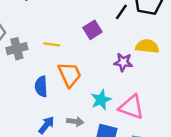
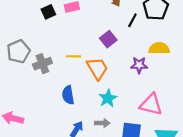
orange trapezoid: (70, 74) -> (97, 68), moved
cyan star: (101, 100) -> (108, 98), moved

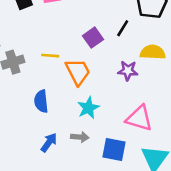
black line: (132, 20) -> (123, 28), moved

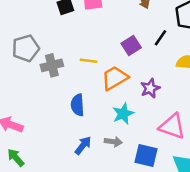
purple star: (128, 71) -> (150, 88), moved, turned -30
orange trapezoid: (78, 72) -> (115, 78), turned -96

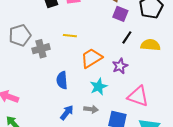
black line: (160, 38) -> (127, 37), moved
purple square: (131, 45) -> (120, 14), moved, turned -35
yellow line: (89, 61) -> (70, 36), moved

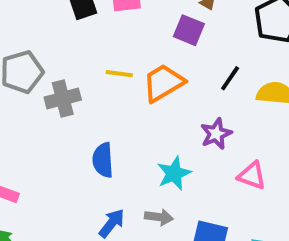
purple square: (120, 14) -> (189, 30), moved
orange trapezoid: (91, 58) -> (163, 83), moved
pink triangle: (138, 96) -> (252, 175), moved, size x0.7

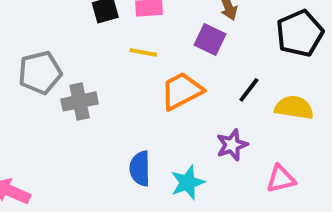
yellow line: (119, 74) -> (143, 52), moved
blue semicircle: (103, 160) -> (140, 168), moved
pink triangle: (252, 175) -> (281, 179), moved, turned -36

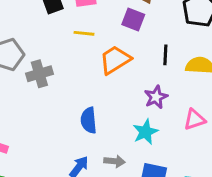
black line: (249, 90) -> (165, 55), turned -30
cyan star: (188, 183) -> (145, 132), moved

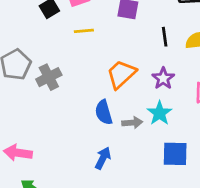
orange trapezoid: (115, 60) -> (121, 74), moved
gray arrow: (115, 161) -> (132, 123), moved

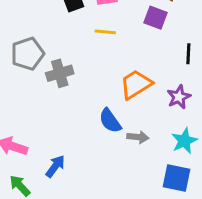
blue semicircle: (104, 112) -> (110, 121), turned -30
cyan star: (159, 113) -> (184, 141), moved
blue arrow: (103, 158) -> (55, 166), moved

